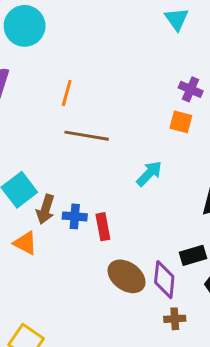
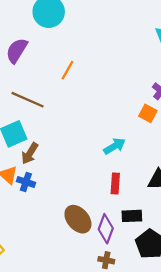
brown line: (87, 136) -> (28, 100), moved
blue cross: (75, 216) -> (26, 182), moved
red rectangle: (103, 227) -> (115, 183), moved

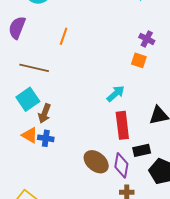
red rectangle: (115, 183) -> (122, 125), size x1.5

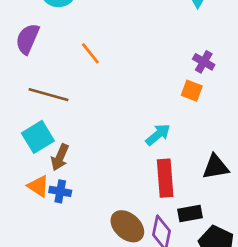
orange line: (64, 36) -> (90, 53), turned -60

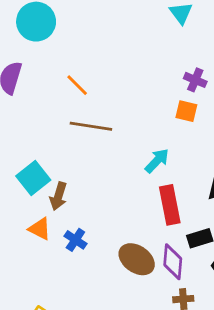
brown line: (48, 95) -> (91, 126), moved
blue cross: (60, 191) -> (75, 240), moved, turned 30

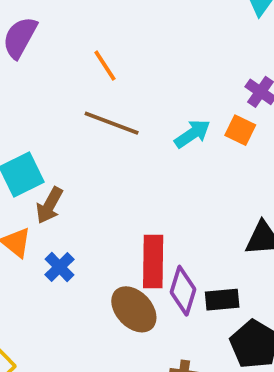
cyan arrow: (157, 161) -> (192, 134), moved
red rectangle: (170, 205) -> (153, 262), moved
purple diamond: (173, 262) -> (183, 291), moved

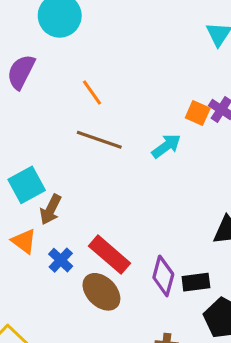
orange square: (240, 130) -> (198, 113), moved
red rectangle: (153, 262) -> (109, 255), moved, turned -48
brown ellipse: (134, 309) -> (101, 292), moved

